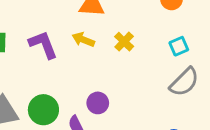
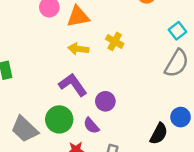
purple L-shape: (43, 45) -> (73, 85), moved
cyan square: (179, 46) -> (178, 31), moved

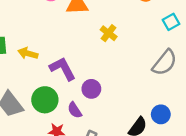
cyan square: (178, 31) -> (171, 22), moved
yellow arrow: (78, 49) -> (28, 53), moved

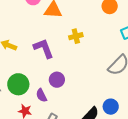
yellow cross: (109, 33) -> (76, 36), turned 32
purple L-shape: (63, 69) -> (44, 48), moved

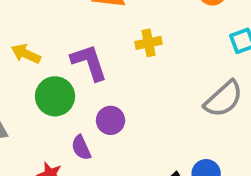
green circle: (18, 84) -> (55, 96), moved

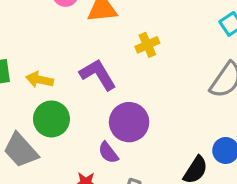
green circle: (55, 96) -> (51, 119), moved
purple circle: (111, 120) -> (129, 122), size x1.5

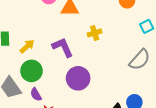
yellow arrow: (40, 80) -> (27, 46), turned 119
purple semicircle: (108, 153) -> (36, 94), moved

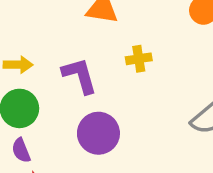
yellow arrow: (27, 46) -> (18, 65), turned 35

